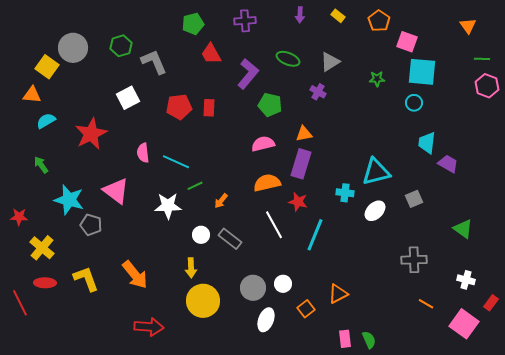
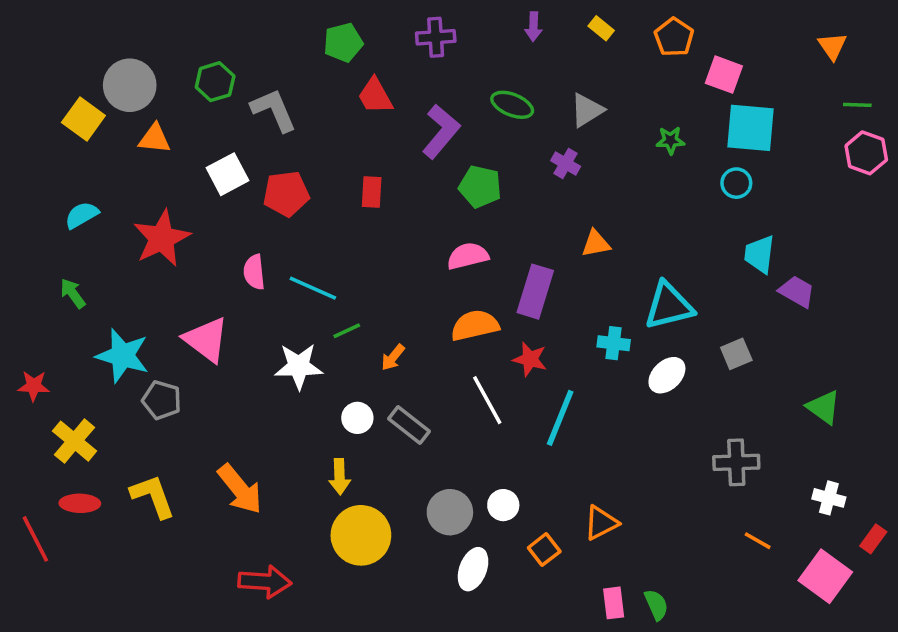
orange triangle: (32, 95) -> (155, 139), moved
red pentagon: (179, 107) -> (286, 194), moved
orange triangle: (304, 134) -> (596, 244), moved

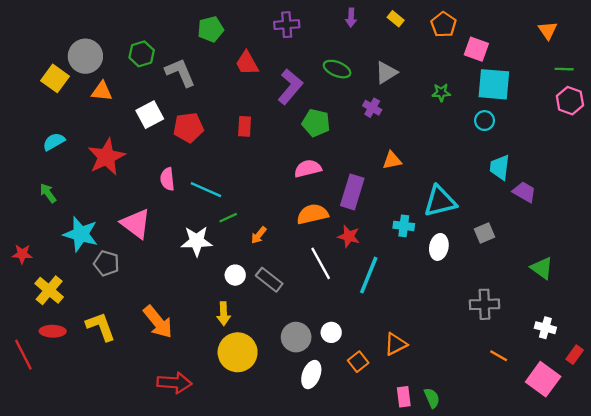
green pentagon: (343, 43) -> (211, 29), moved
white ellipse: (667, 375) -> (439, 247), turned -35

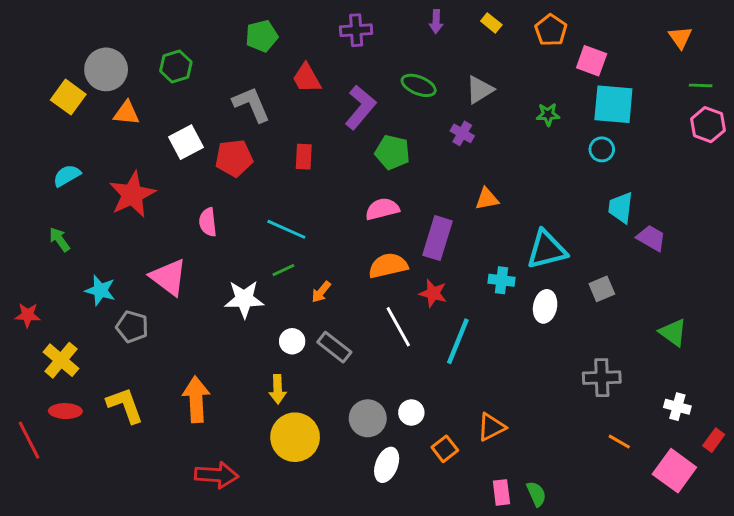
gray L-shape: (180, 73) -> (251, 104), moved
cyan line: (206, 190) -> (286, 229), moved
cyan star: (81, 234) -> (100, 290), size x0.7
orange arrow: (158, 322) -> (196, 399), turned -144

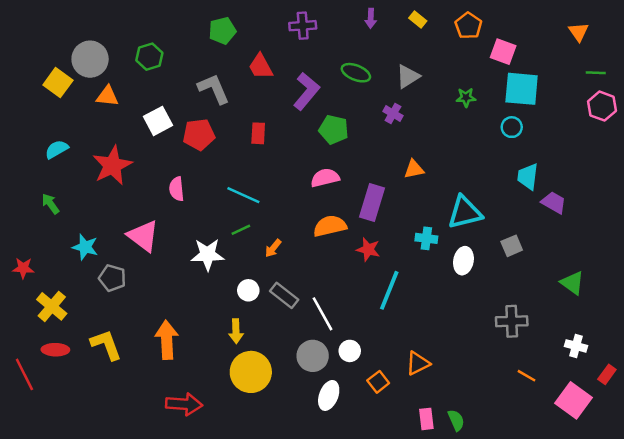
white line: (398, 327) -> (323, 314), moved

